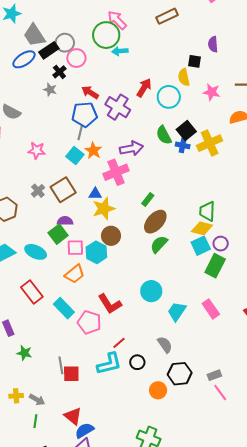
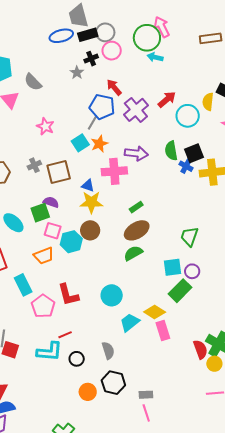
yellow diamond: (202, 228) -> (155, 312), moved

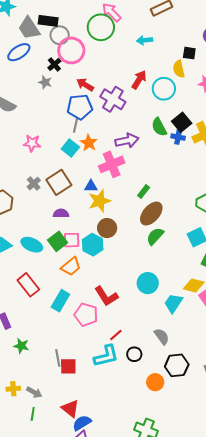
black rectangle: (88, 35) -> (48, 21), moved, turned 42
pink circle: (112, 51) -> (71, 50), size x1.4
cyan arrow: (155, 57) -> (145, 40), moved
green square: (40, 213) -> (58, 241), moved
cyan rectangle: (23, 285) -> (60, 301), turned 75

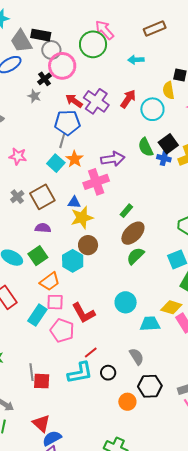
purple cross: (113, 99) -> (96, 101), moved
pink square: (72, 240) -> (55, 302), moved
cyan trapezoid: (173, 303) -> (150, 324), turned 50

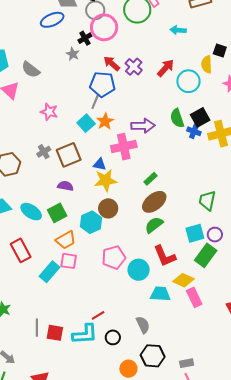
purple cross: (96, 101) -> (134, 67), size x0.7
red L-shape: (83, 313) -> (165, 256), moved
pink pentagon: (62, 330) -> (114, 257), moved, turned 30
red square: (42, 381) -> (55, 333), moved

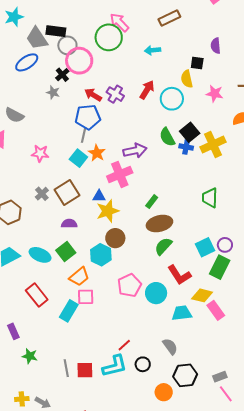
green trapezoid: (207, 200) -> (210, 198), moved
brown ellipse: (154, 202) -> (159, 224), turned 35

